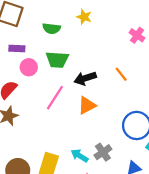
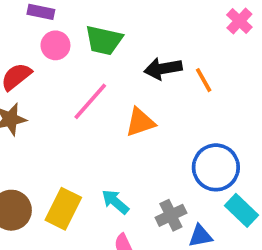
black arrow: (85, 78) -> (163, 69), moved
gray cross: (103, 152) -> (171, 215), moved

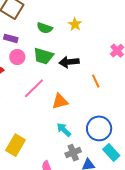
black arrow: (163, 69) -> (69, 62), moved
cyan arrow: (115, 202) -> (64, 130), moved

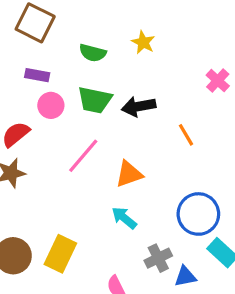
cyan arrow: (64, 130) -> (124, 218), moved

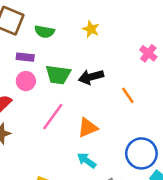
green semicircle: (93, 53) -> (44, 32), moved
purple rectangle: (37, 75) -> (25, 57), moved

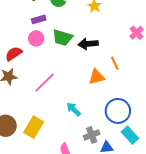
purple rectangle: (25, 57) -> (39, 19), turned -32
pink line: (53, 117) -> (45, 83), moved
orange triangle: (88, 128) -> (97, 77), moved

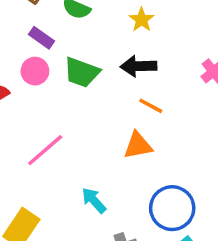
purple rectangle: (39, 19) -> (42, 38), turned 48
black arrow: (88, 44) -> (138, 66), moved
orange line: (115, 63) -> (151, 106), moved, turned -40

